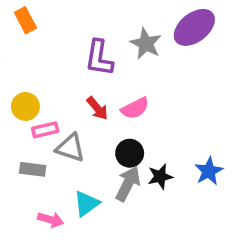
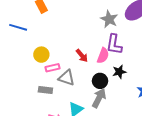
purple L-shape: (99, 58) -> (114, 44), moved
pink semicircle: (135, 108) -> (103, 56), turned -42
black star: (160, 177) -> (119, 72), moved

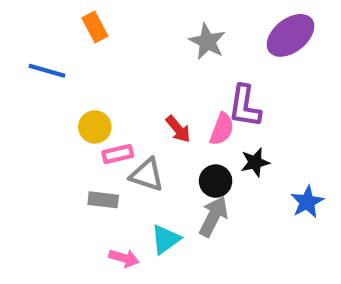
gray star: (109, 19) -> (207, 42), moved

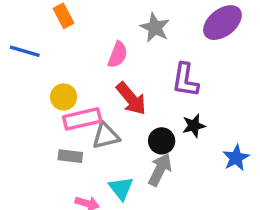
red arrow: (178, 129) -> (131, 99), size x1.5
pink semicircle: (222, 129) -> (118, 55), moved
pink rectangle: (118, 154) -> (82, 119), size x1.5
gray triangle: (147, 175) -> (106, 136), turned -32
cyan triangle: (166, 239) -> (121, 188), turned -32

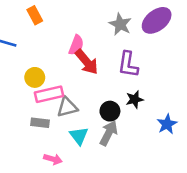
gray star: (155, 28) -> (120, 24), moved
red arrow: (131, 99) -> (87, 62), moved
cyan triangle: (121, 188) -> (79, 136), moved

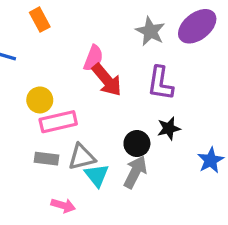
gray triangle: (67, 107) -> (82, 157), moved

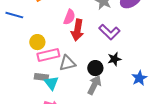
red arrow: (107, 80) -> (77, 30), turned 50
purple L-shape: (160, 83) -> (109, 32), turned -55
gray triangle: (82, 157) -> (67, 63), moved
cyan triangle: (97, 175) -> (51, 83), moved

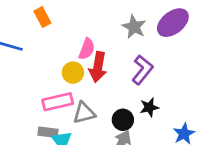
purple L-shape: (109, 32) -> (142, 70), turned -95
yellow circle: (37, 42) -> (73, 73), moved

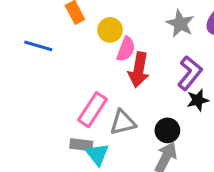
yellow circle: (73, 73) -> (110, 30), moved
pink rectangle: (58, 102) -> (92, 110), turned -44
black star: (149, 107) -> (198, 100), moved

